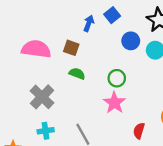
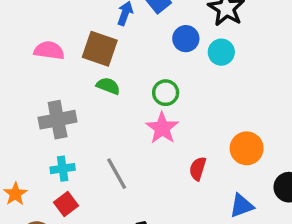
brown square: (71, 48) -> (100, 49), size x1.5
pink semicircle: (36, 49) -> (49, 50), size x0.7
gray cross: (42, 97) -> (58, 120), turned 35

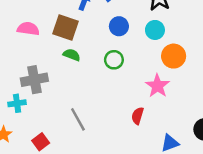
blue circle: (186, 39) -> (119, 26), moved
pink star: (162, 128) -> (157, 86), moved
orange circle: (247, 148) -> (174, 56), moved
cyan cross: (63, 169) -> (17, 103), moved

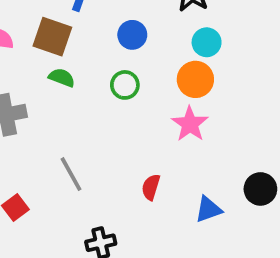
cyan circle: (155, 30) -> (207, 42), moved
orange circle: (174, 56) -> (195, 79), moved
red semicircle: (138, 116) -> (151, 187), moved

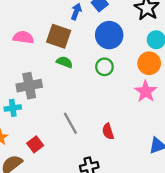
blue circle: (132, 35) -> (109, 35), size x1.5
red semicircle: (151, 187) -> (108, 131), moved, turned -35

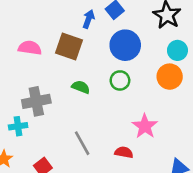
green semicircle: (65, 62) -> (81, 87), moved
pink star: (146, 91) -> (145, 126), moved
red semicircle: (108, 131) -> (124, 152), turned 119

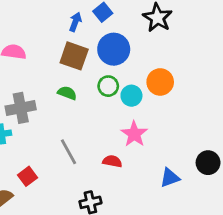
brown square: (69, 46) -> (74, 56), moved
cyan circle: (177, 50) -> (131, 96), moved

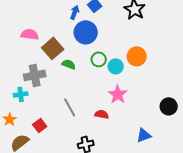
blue circle: (114, 49) -> (86, 32), moved
brown square: (74, 56) -> (53, 48), moved, turned 30
black circle: (208, 163) -> (169, 106), moved
blue triangle: (170, 178) -> (144, 135), moved

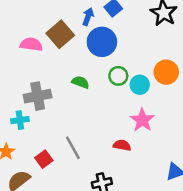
brown square: (53, 48) -> (60, 34), moved
gray line: (70, 107) -> (73, 148), moved

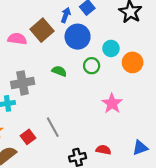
cyan circle: (140, 85) -> (111, 48), moved
red semicircle: (122, 145) -> (103, 150), moved

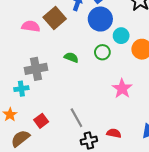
blue circle: (78, 37) -> (100, 19), moved
gray line: (53, 127) -> (76, 118), moved

